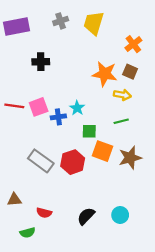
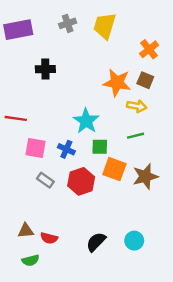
pink square: (39, 107) -> (35, 148), moved, turned 30
cyan star: (77, 108) -> (86, 121), size x1.5
blue cross: (58, 117) -> (66, 149), moved, turned 32
gray rectangle: (41, 161) -> (45, 180), size x0.6
brown triangle: (14, 200) -> (26, 231), moved

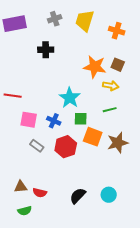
orange cross: (149, 49) -> (117, 31), moved, turned -35
black cross: (45, 69) -> (46, 50), moved

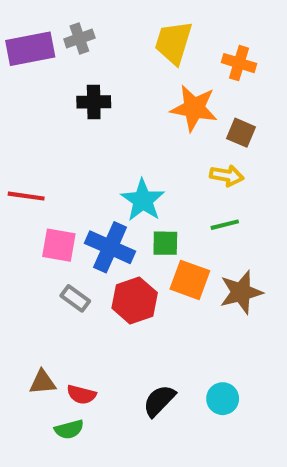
gray cross: (55, 19) -> (79, 39), moved
orange star: (95, 67) -> (194, 108), moved
blue cross: (54, 121) -> (110, 247), size x1.6
green semicircle: (25, 211) -> (69, 429), moved

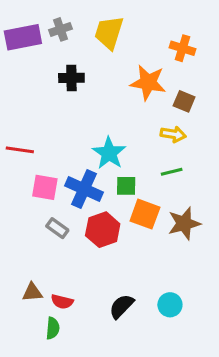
yellow trapezoid: (174, 43) -> (109, 33), moved
green semicircle: (69, 429) -> (53, 328), turned -70

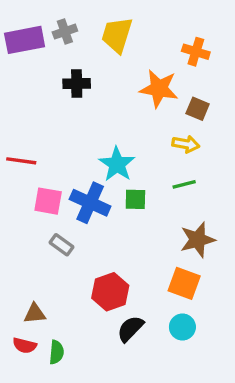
orange square: (145, 214) -> (184, 283), moved
red hexagon: (103, 230) -> (110, 292), moved
red semicircle: (62, 302) -> (25, 345), moved

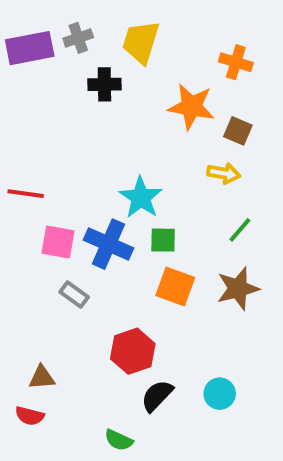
black cross: (77, 84) -> (104, 84), moved
green line: (184, 184) -> (240, 230), moved, turned -35
orange square: (184, 283) -> (175, 287), moved
green semicircle: (57, 352) -> (119, 440), moved, turned 110

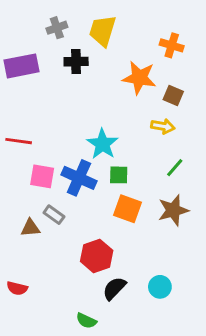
purple rectangle: (30, 48) -> (22, 66), moved
brown triangle: (42, 377) -> (30, 228), moved
red semicircle: (30, 416) -> (17, 288), moved

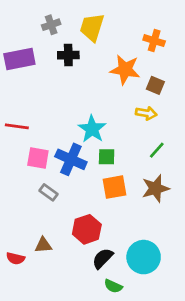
orange square: (128, 209) -> (115, 187), turned -30
brown triangle: (30, 228) -> (43, 245), moved
cyan circle: (160, 287) -> (144, 257), size x1.6
green semicircle: (86, 321) -> (113, 286), moved

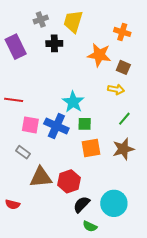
purple rectangle: (19, 59) -> (16, 47), turned 75
gray rectangle: (48, 192) -> (23, 152), moved
brown triangle: (43, 245) -> (41, 177), moved, size x1.6

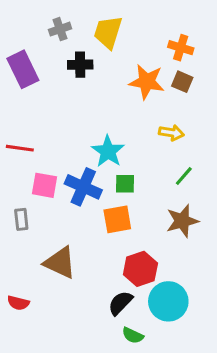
brown square: (123, 67) -> (182, 82), moved
orange square: (91, 148) -> (117, 219), moved
gray rectangle: (23, 152) -> (21, 219), moved, turned 48
brown triangle: (41, 177) -> (60, 263), turned 30
red hexagon: (69, 181) -> (140, 269), moved

